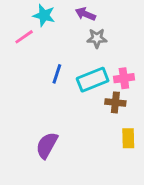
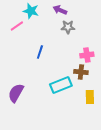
cyan rectangle: (93, 80) -> (61, 85), moved
purple semicircle: (47, 145) -> (16, 93), moved

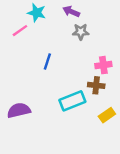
purple semicircle: (16, 93) -> (19, 110), turned 48
yellow rectangle: (90, 97) -> (107, 115), turned 56

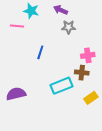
pink line: (20, 31) -> (17, 26), turned 40

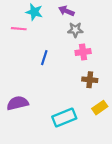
pink cross: (88, 55) -> (83, 52), moved
cyan rectangle: (62, 86) -> (64, 118), moved

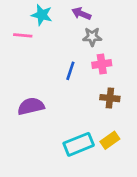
blue line: (44, 58) -> (70, 71), moved
purple semicircle: (18, 103) -> (31, 106), moved
yellow rectangle: (100, 108) -> (110, 140), moved

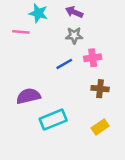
gray star: (92, 37) -> (74, 35), moved
blue line: (70, 71) -> (64, 64), turned 42
cyan rectangle: (79, 144) -> (53, 120), moved

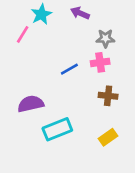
cyan star: (38, 13) -> (41, 14), turned 30
pink line: (21, 32) -> (23, 34), turned -63
gray star: (74, 35) -> (105, 38), moved

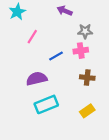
cyan star: (41, 14) -> (17, 12), moved
pink line: (23, 34) -> (32, 37), moved
purple semicircle: (31, 104) -> (37, 79), moved

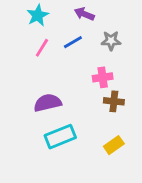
cyan star: (17, 12) -> (38, 15), moved
pink cross: (81, 51) -> (103, 77), moved
blue line: (56, 56) -> (73, 42), moved

